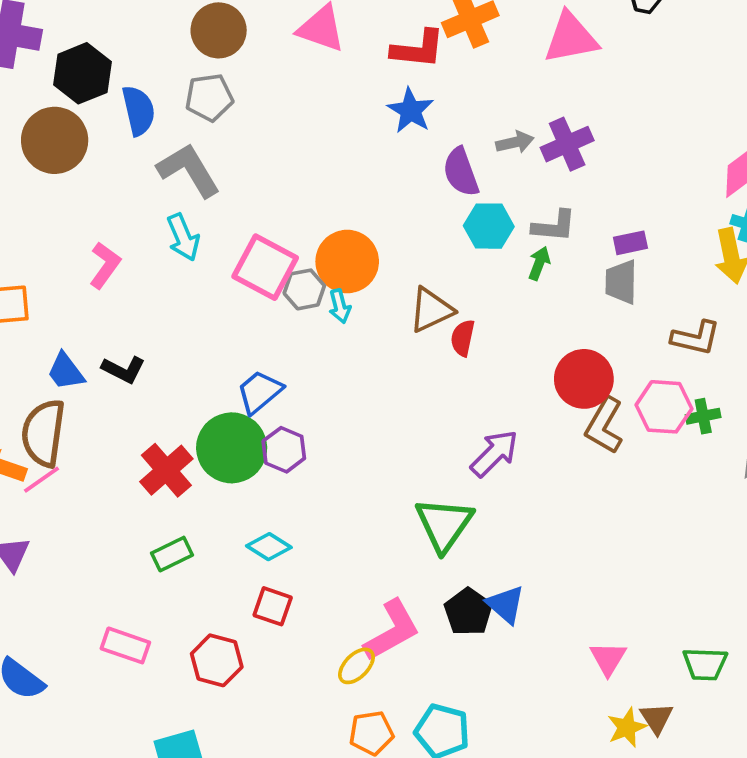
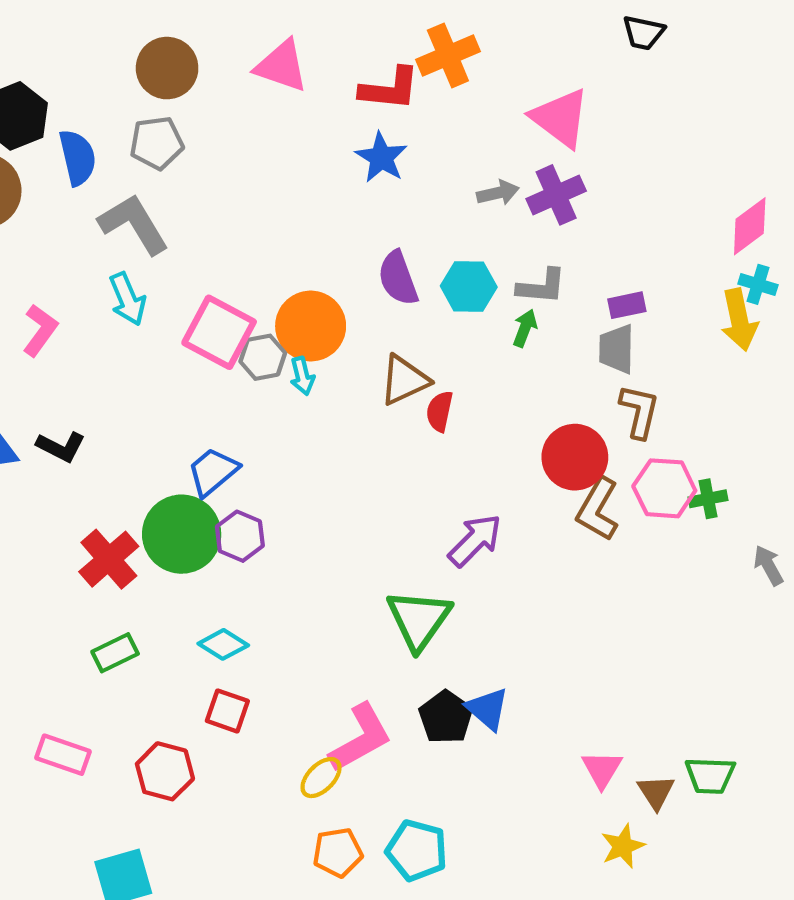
pink triangle: (571, 38) -> (560, 118), moved, turned 48
purple semicircle: (461, 172) -> (398, 278), moved
brown L-shape: (696, 338) -> (639, 411), moved, turned -90
brown triangle: (657, 718) -> (656, 792), moved

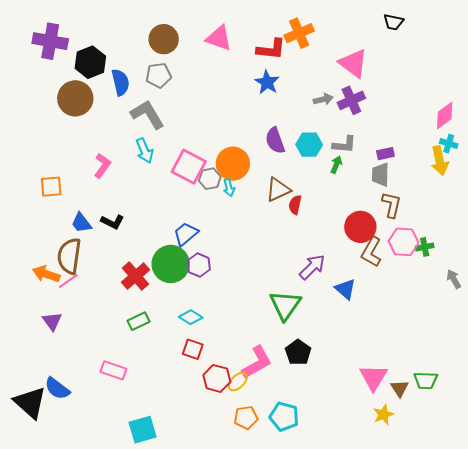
blue triangle: (487, 709) -> (345, 289), moved
pink triangle: (602, 769) -> (373, 377), size x1.4
red hexagon: (165, 771) -> (217, 378), moved

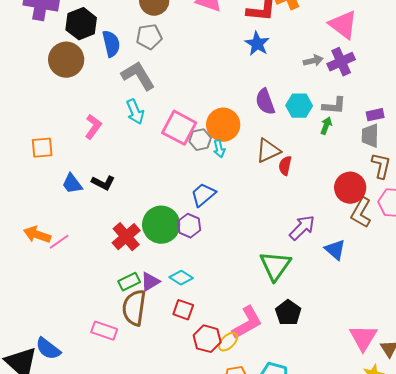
blue trapezoid: (186, 234) -> (203, 195), moved
brown semicircle: (69, 256) -> (134, 308), moved
purple triangle: (52, 321) -> (150, 282), moved, turned 35

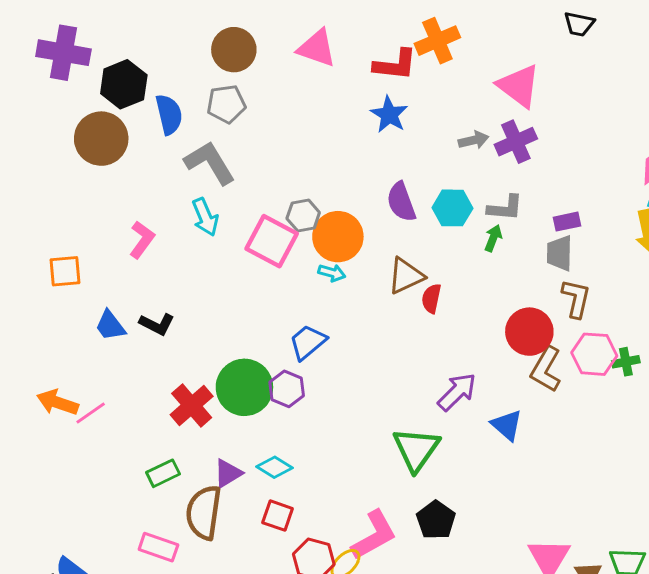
gray hexagon: (200, 140) -> (303, 215), moved
cyan arrow: (219, 149) -> (332, 273), turned -60
green rectangle: (129, 282) -> (163, 473), moved

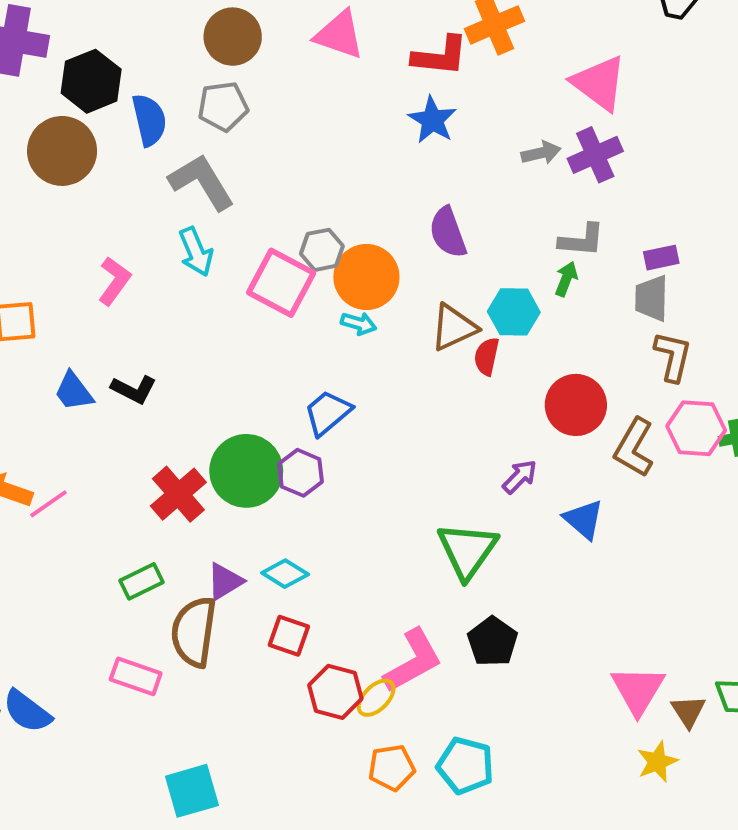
cyan hexagon: (452, 208) -> (514, 312), moved
red circle: (529, 332) -> (576, 405), moved
purple arrow: (457, 392) -> (520, 477), size x0.7

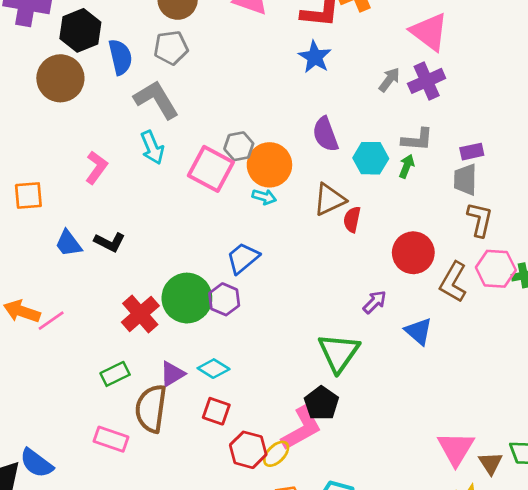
gray arrow: (541, 153) -> (389, 80), turned -40
cyan hexagon: (514, 312) -> (371, 158), moved
black pentagon: (492, 642) -> (321, 403), moved

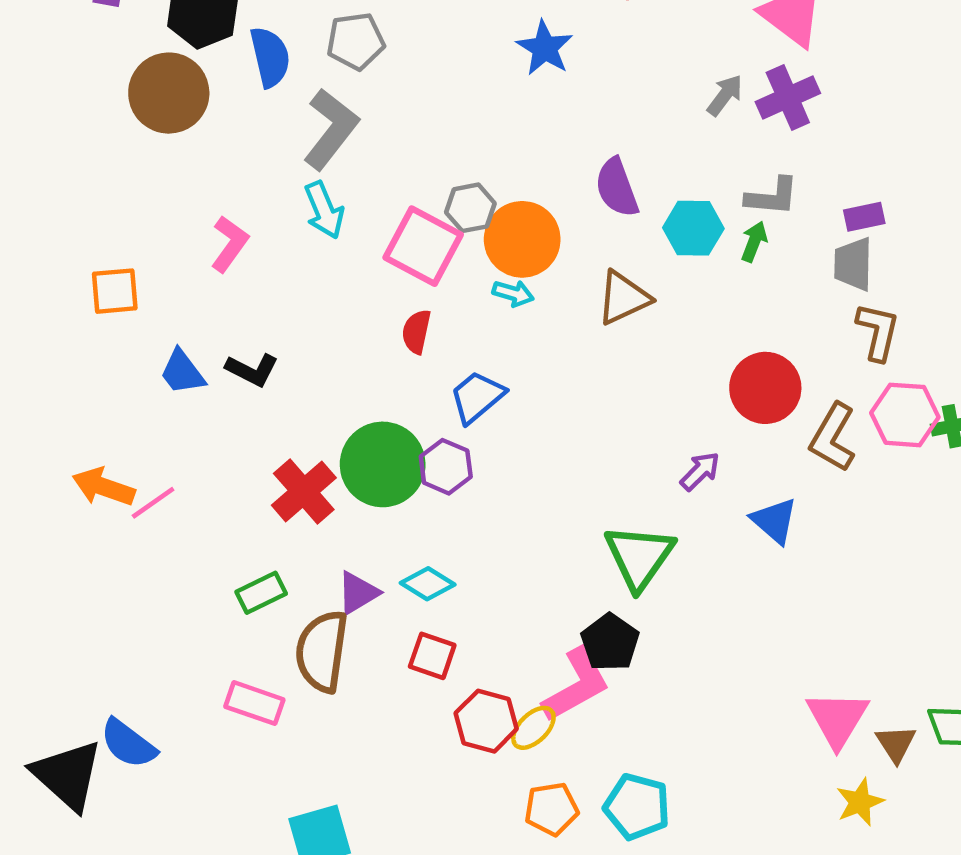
blue star: (315, 57) -> (545, 48), moved
gray L-shape: (156, 100) -> (331, 129), turned 69
red semicircle: (352, 219) -> (416, 332), moved

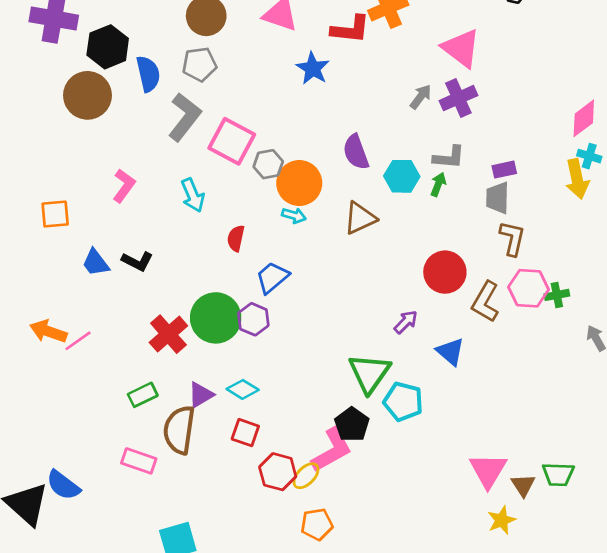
cyan arrow: (324, 210) -> (193, 195), moved
pink square: (423, 246) -> (232, 141), moved
cyan pentagon: (637, 807) -> (403, 402), moved

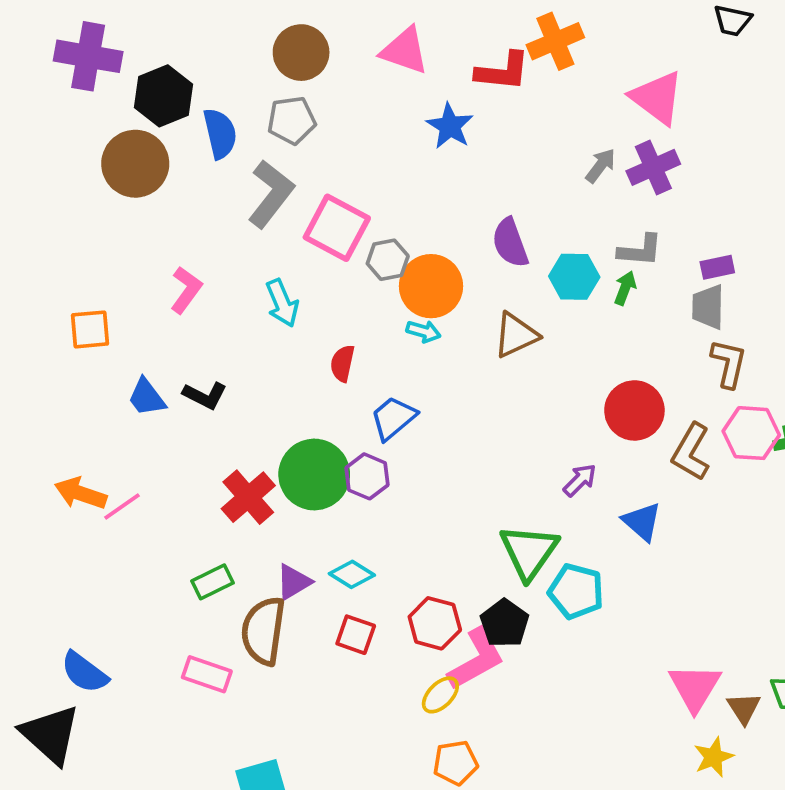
red hexagon: (278, 472) -> (435, 623), moved
blue semicircle: (63, 485) -> (84, 672), moved

